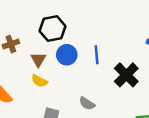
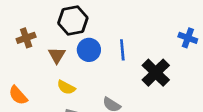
yellow semicircle: (39, 81) -> (66, 87), moved

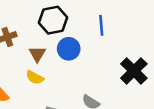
blue line: (122, 50) -> (101, 25), moved
yellow semicircle: (66, 87) -> (35, 77), moved

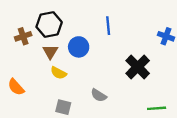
black hexagon: (53, 20) -> (49, 24), moved
yellow semicircle: (35, 77) -> (59, 73), moved

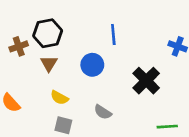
blue circle: (79, 47) -> (92, 65), moved
yellow semicircle: (59, 73) -> (59, 98), moved

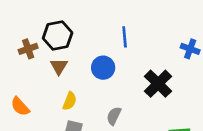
yellow semicircle: (59, 98) -> (70, 101), turned -96
gray semicircle: (103, 112) -> (114, 116), turned 84

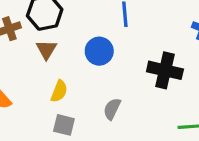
black cross: (158, 84) -> (165, 70), turned -32

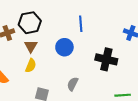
yellow semicircle: (59, 91) -> (31, 66), moved

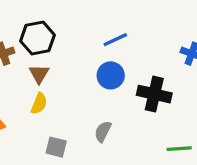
blue line: (81, 24) -> (115, 40), turned 70
blue circle: (64, 47) -> (111, 75), moved

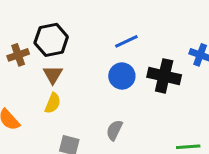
black cross: (154, 94) -> (164, 76), moved

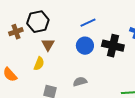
brown triangle: (53, 74) -> (48, 45), moved
gray semicircle: (114, 130) -> (80, 82), turned 48

